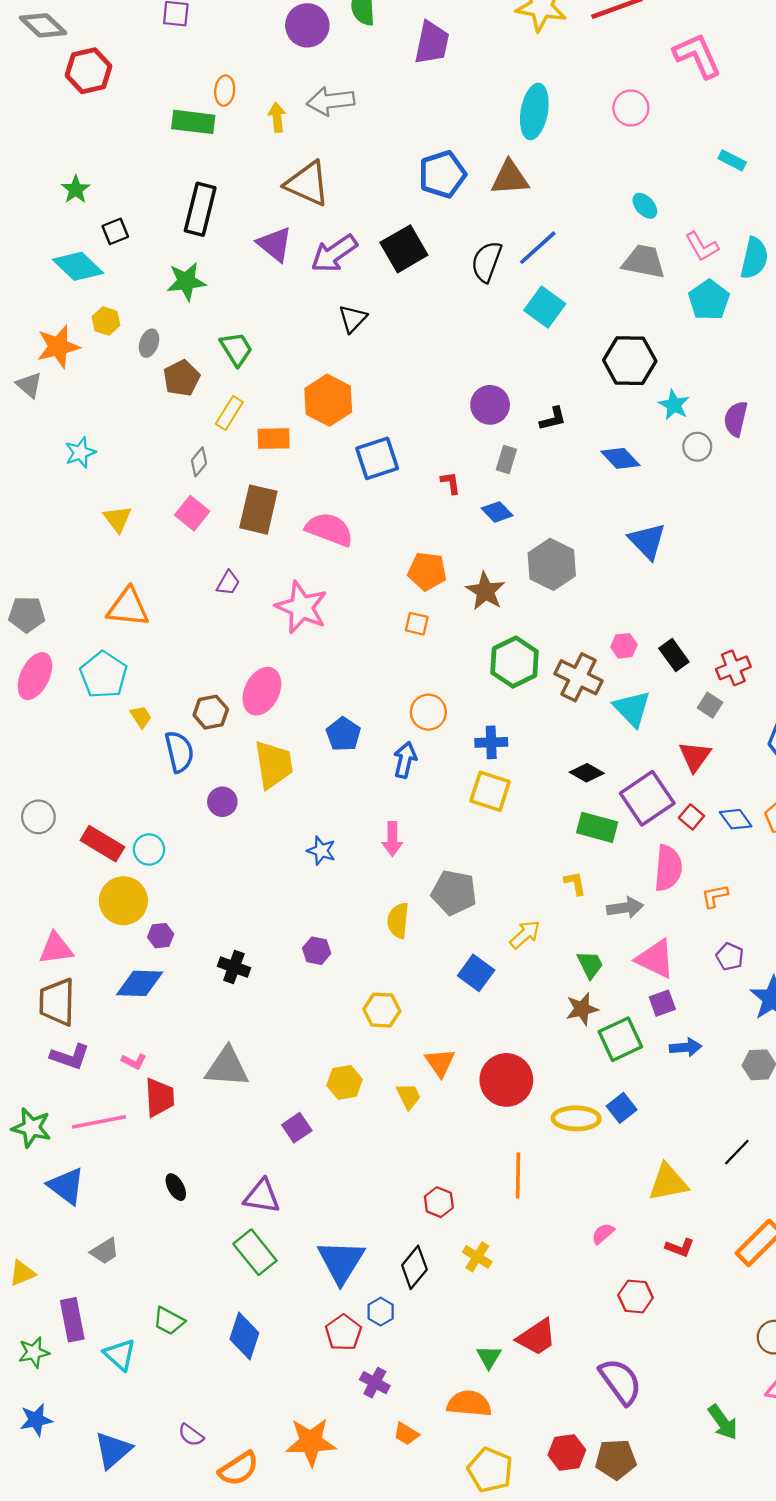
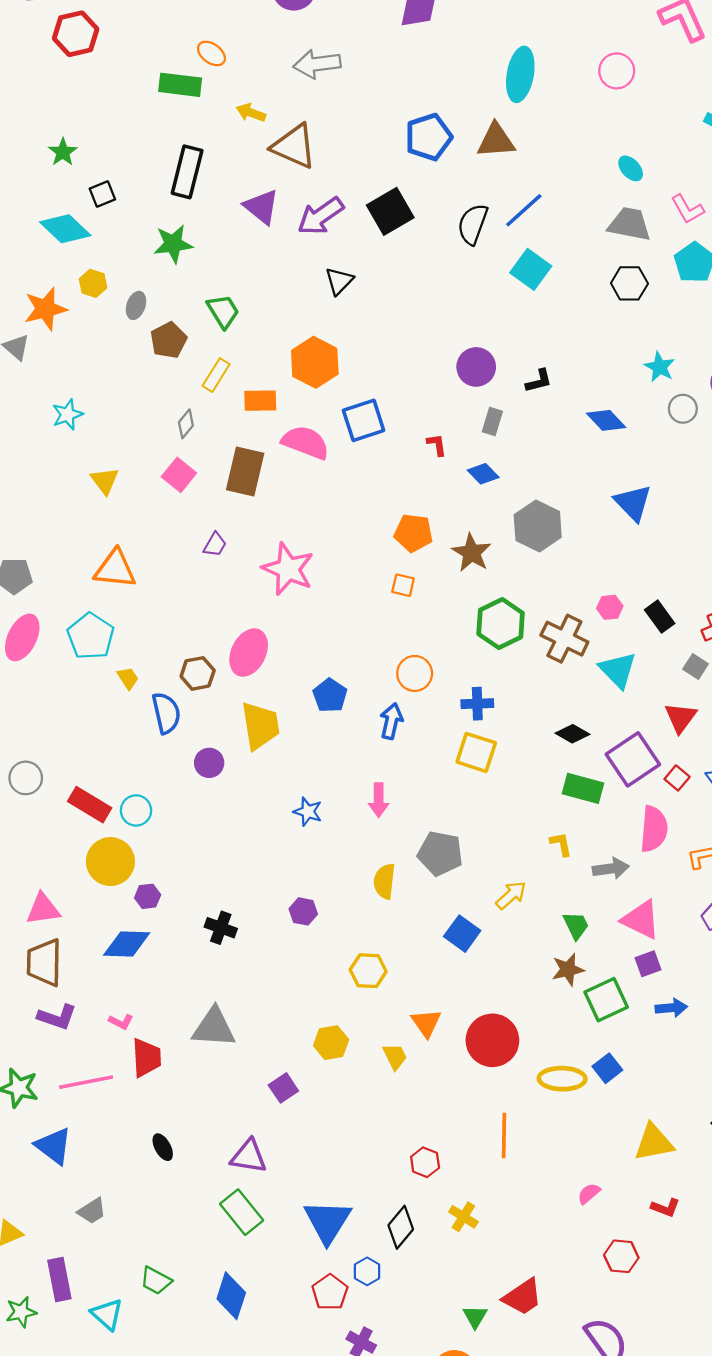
orange ellipse: (225, 91) -> (211, 53), turned -60
yellow arrow: (277, 117) -> (251, 113), moved, turned -64
black hexagon: (630, 361) -> (629, 283), moved, size x0.7
pink semicircle: (329, 529) -> (306, 442), moved

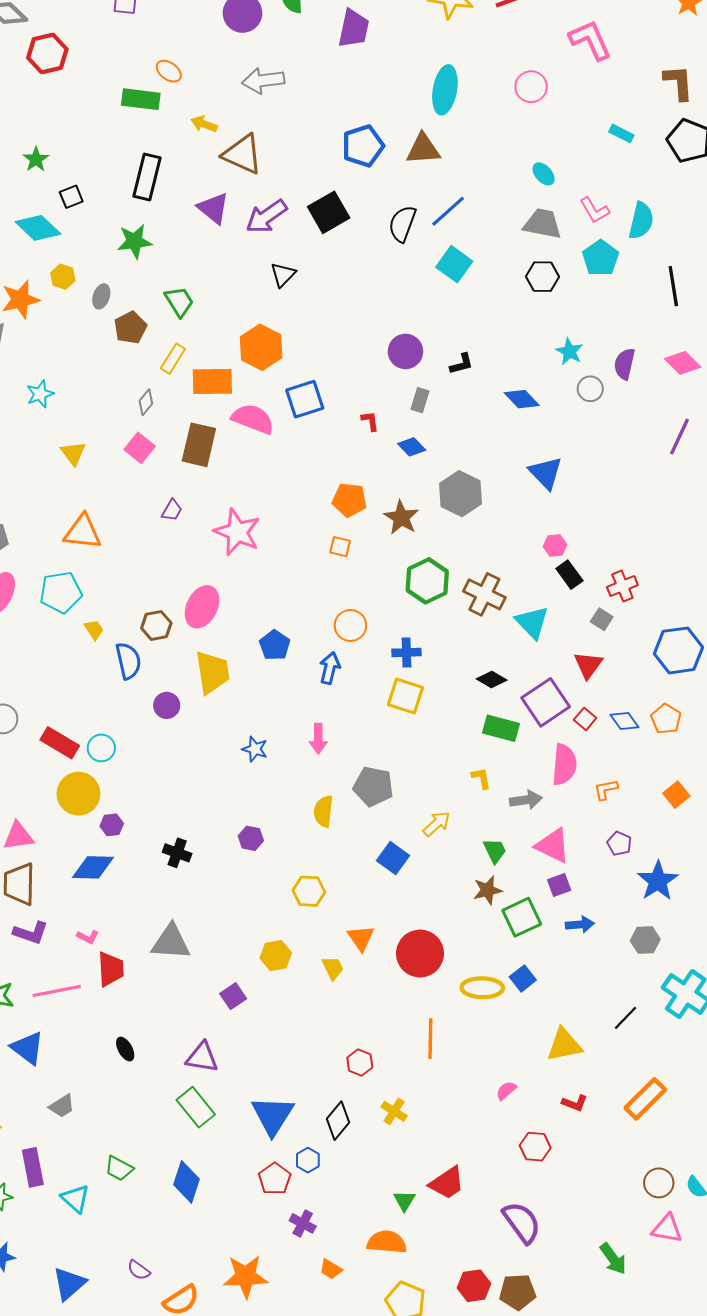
orange rectangle: (260, 401) -> (212, 382), size x1.4
pink hexagon: (610, 607) -> (555, 546), moved
cyan pentagon: (91, 636) -> (61, 592), turned 30

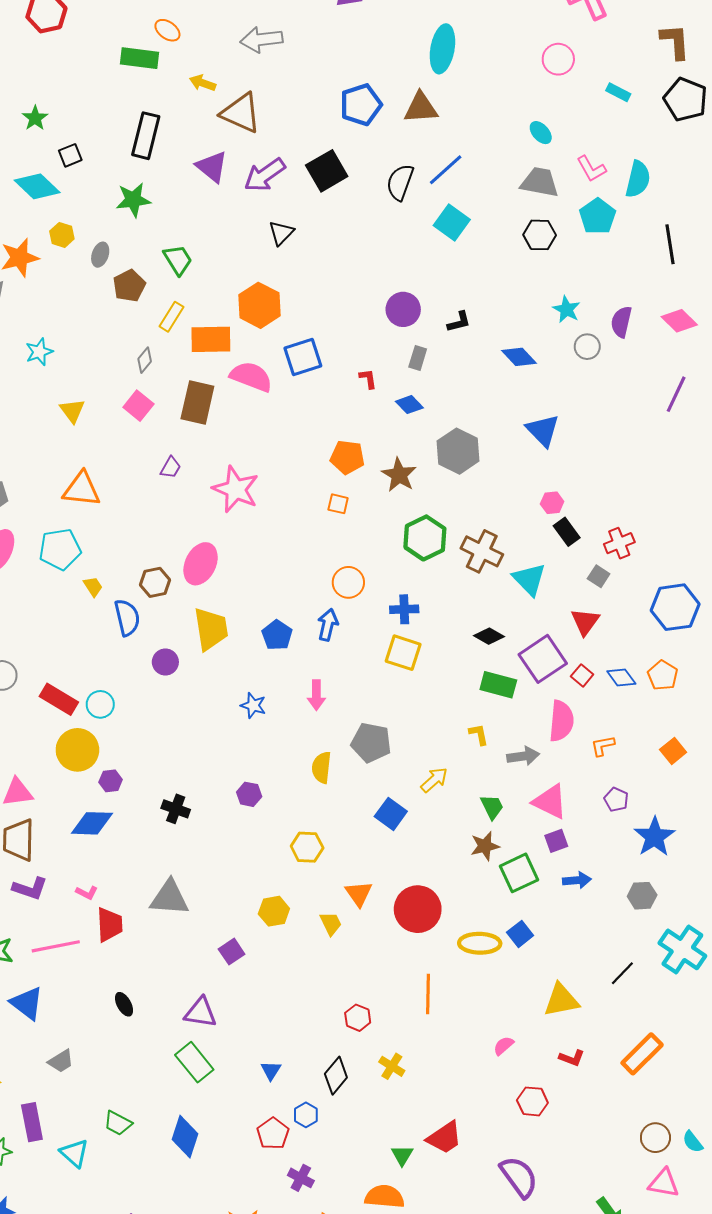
pink circle: (531, 87) -> (558, 59), moved
blue pentagon: (275, 645) -> (277, 635), moved
blue triangle: (273, 1115) -> (271, 1070), size x0.5

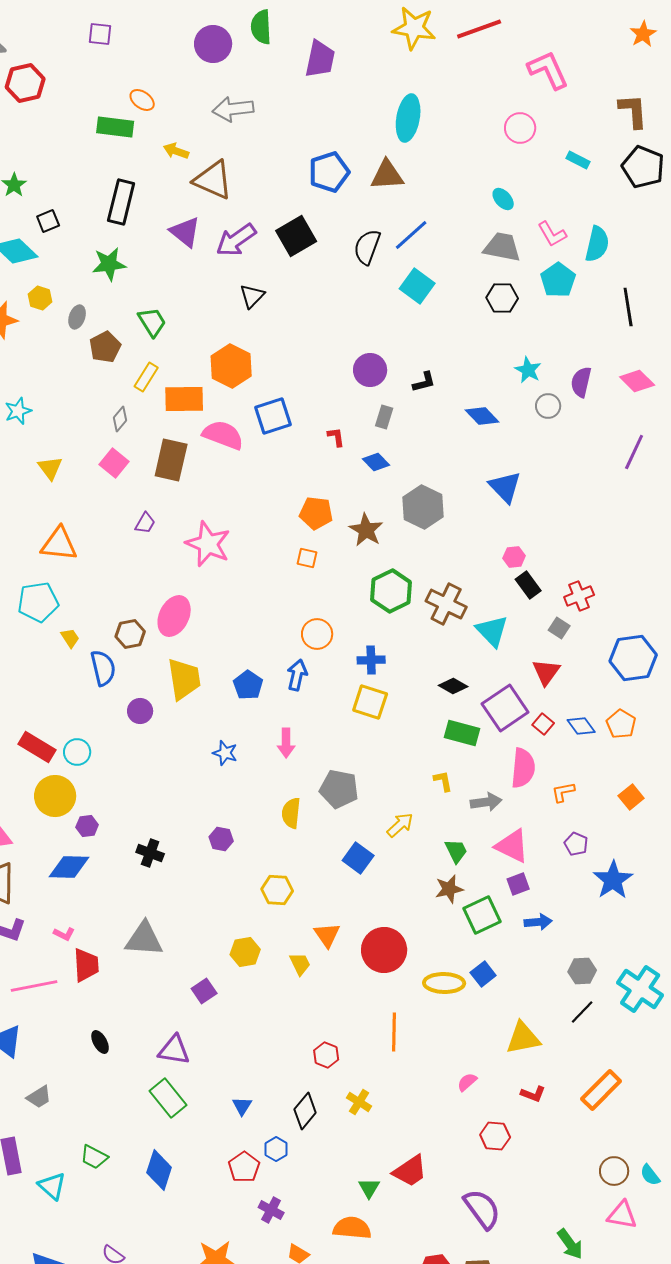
gray hexagon: (642, 896) -> (582, 971), moved

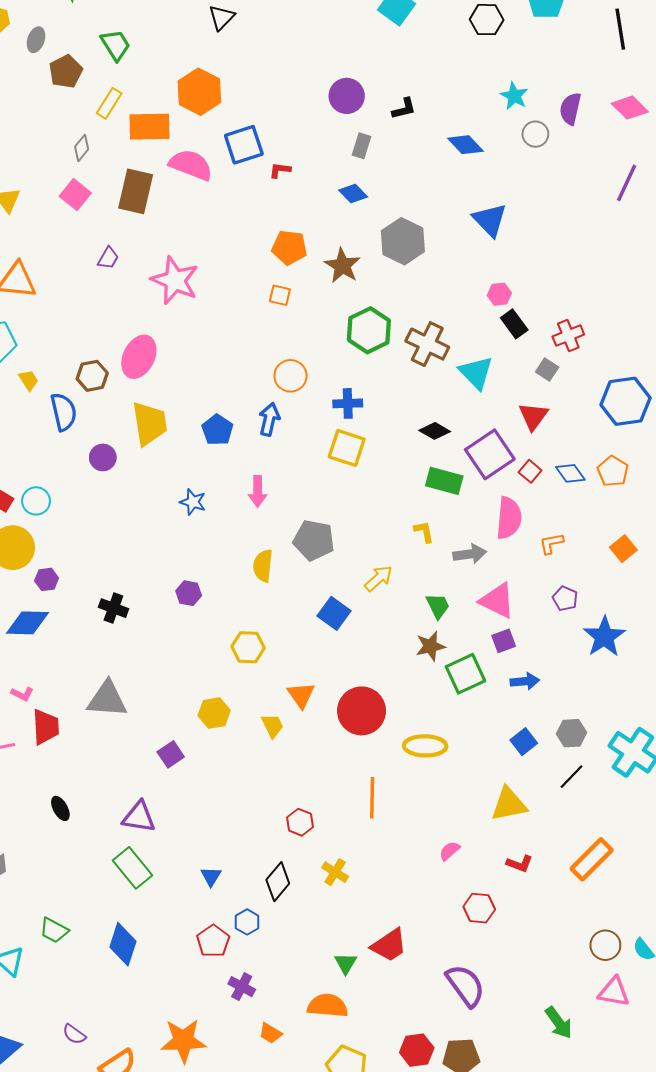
red L-shape: (336, 437) -> (280, 170), moved, turned -75
blue square: (483, 974) -> (524, 742), moved

